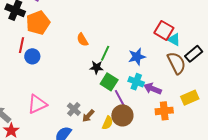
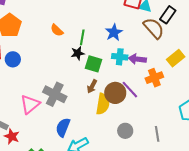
purple line: (120, 99) -> (130, 90), moved
gray cross: (74, 109) -> (55, 94), moved, size x1.6
brown arrow: (88, 116) -> (92, 86), moved
yellow semicircle: (108, 123) -> (103, 104), size x1.5

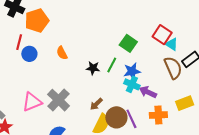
orange semicircle: (57, 30) -> (62, 53), moved
blue star: (114, 32) -> (132, 71), moved
green line: (82, 37) -> (112, 65), moved
green square: (93, 64) -> (128, 43), moved

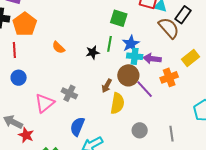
blue circle: (29, 54) -> (19, 78), moved
gray cross: (58, 100) -> (69, 93), size x0.7
brown circle: (116, 117) -> (128, 75), moved

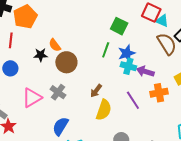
black star: (93, 52) -> (41, 55), moved
brown circle: (128, 75) -> (66, 62), moved

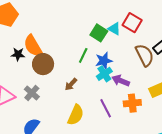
cyan triangle: (162, 21) -> (114, 29), moved
orange semicircle: (55, 45) -> (33, 46), size x1.6
cyan cross: (128, 66) -> (104, 74), turned 35
brown arrow: (96, 91) -> (71, 84), moved

